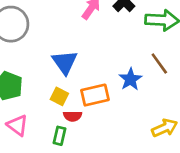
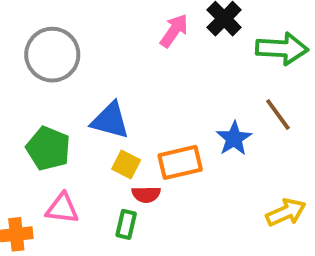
blue triangle: (65, 62) -> (110, 121), moved, turned -40
pink triangle: (17, 125) -> (62, 208), turned -30

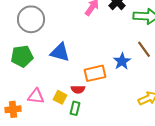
green pentagon: (48, 148) -> (22, 56), moved, turned -30
yellow square: (126, 164) -> (60, 97), moved
green rectangle: (126, 224) -> (75, 108), moved

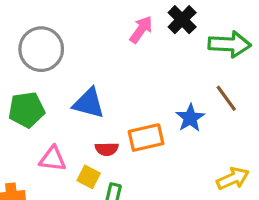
red semicircle: (78, 89) -> (107, 149), moved
pink triangle: (36, 96) -> (53, 159), moved

